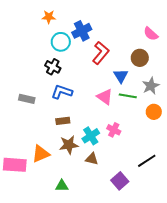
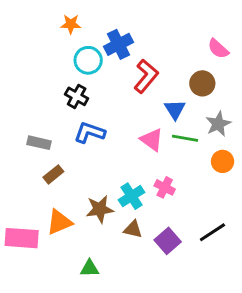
brown rectangle: (63, 121) -> (53, 174), moved, turned -32
purple square: (120, 181) -> (168, 241), moved

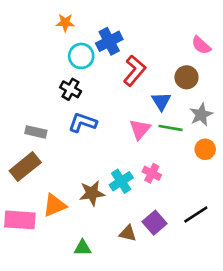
pink triangle: (152, 140) -> (140, 129), turned 35
brown rectangle: (53, 174) -> (25, 167), moved, size x1.6
brown triangle: (133, 229) -> (128, 233), moved

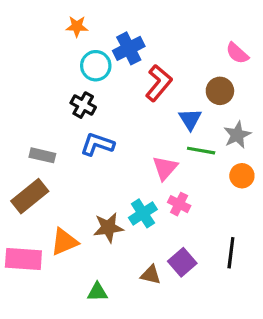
pink triangle: (140, 129) -> (165, 168), moved
black line: (196, 215) -> (231, 253), turned -50

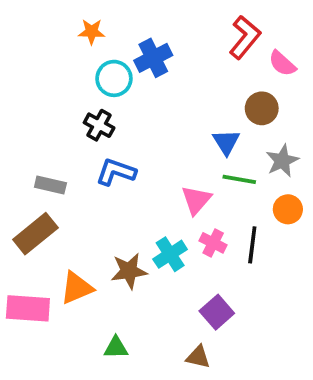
red L-shape: (159, 83) -> (245, 37), moved
black line: (231, 253) -> (252, 245), moved
brown triangle: (151, 275) -> (198, 357), moved

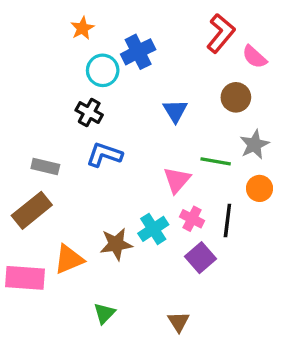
orange star: (92, 32) -> (82, 28), turned -30
blue triangle: (226, 142) -> (175, 111), moved
purple square: (217, 312) -> (200, 258), moved
green triangle: (116, 348) -> (104, 313), turned -45
brown triangle: (198, 357) -> (179, 322), turned 45

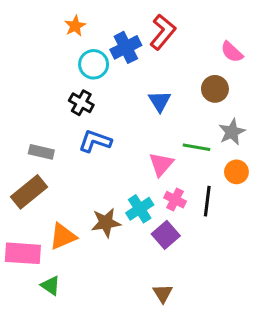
red L-shape: (221, 33) -> (163, 32), moved
purple square: (200, 258) -> (166, 235), moved
green triangle: (104, 313) -> (51, 286), moved, turned -40

